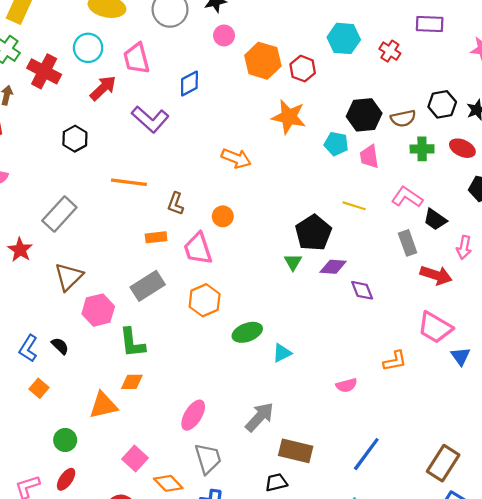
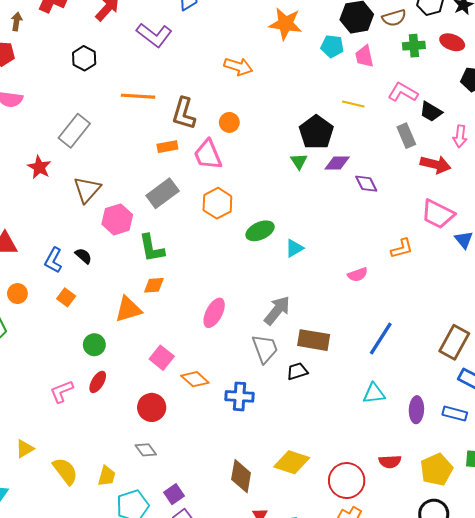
brown L-shape: (176, 204) -> (184, 113), size x1.5
gray trapezoid: (208, 459) -> (265, 349), moved

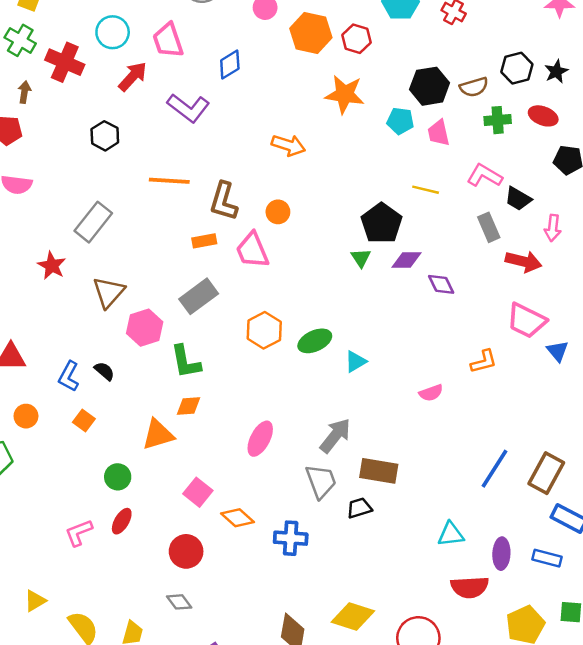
orange hexagon: (217, 203) -> (264, 330), moved
blue line: (381, 339) -> (494, 469), moved
red semicircle: (390, 462) -> (470, 587), moved, size x1.4

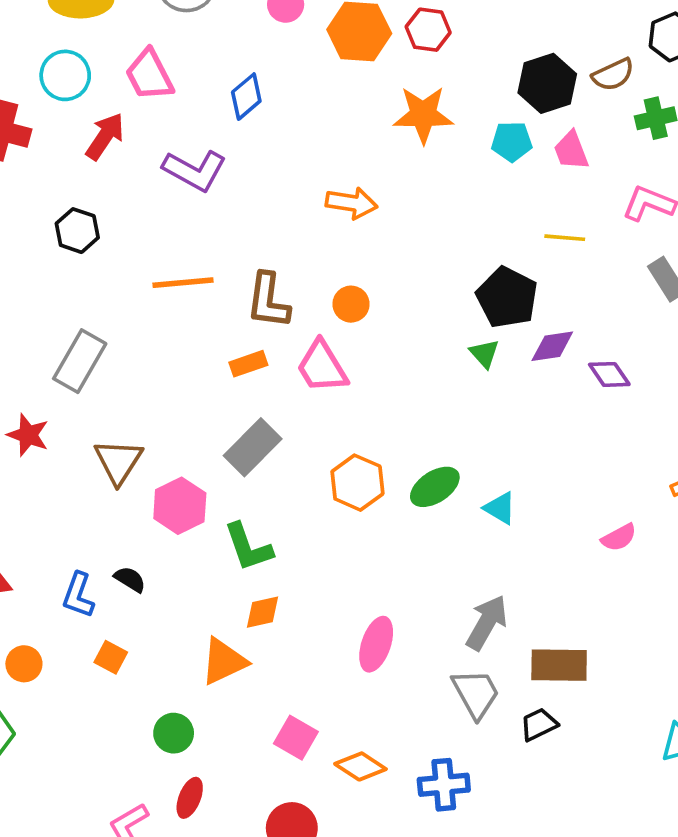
cyan triangle: (356, 361) -> (500, 508), turned -50

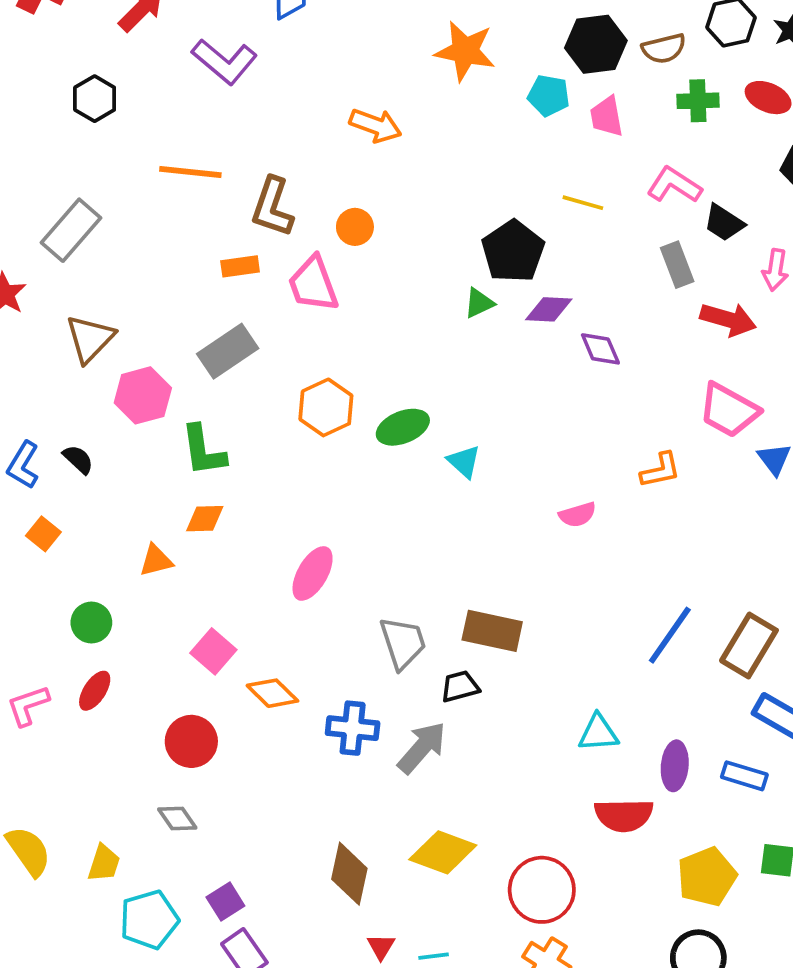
green triangle: (484, 354) -> (479, 303), turned 36
gray arrow: (487, 623) -> (422, 748), moved
orange triangle: (224, 661) -> (156, 560), size x0.7

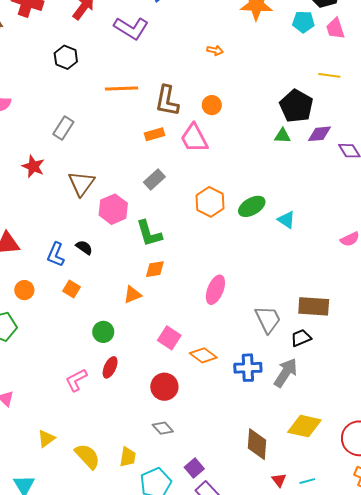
orange arrow: (375, 125) -> (215, 50), size x0.6
gray rectangle: (71, 230) -> (63, 128), size x0.7
green triangle: (479, 303) -> (282, 136), turned 36
gray rectangle: (228, 351) -> (154, 180), size x0.7

